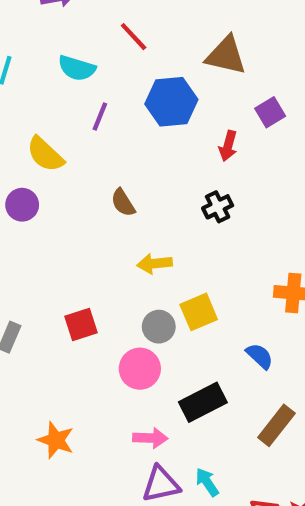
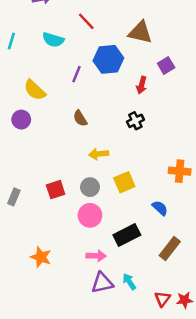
purple line: (100, 116) -> (76, 74), moved
gray circle: (159, 327) -> (90, 187), moved

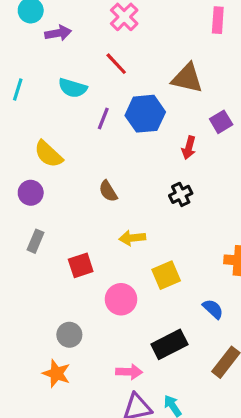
purple line: (76, 74) -> (103, 119), moved
gray circle: (90, 187) -> (69, 335), moved
red square: (56, 190) -> (81, 265), moved
gray rectangle: (14, 197) -> (35, 241), moved
pink circle: (90, 215) -> (121, 299), moved

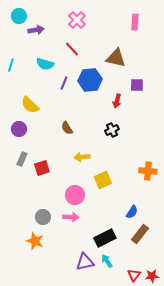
purple square: (221, 122) -> (137, 85), turned 32
red square: (81, 265) -> (42, 168), moved
blue semicircle: (213, 309) -> (132, 212), moved, turned 80
black rectangle: (169, 344) -> (105, 238), moved
pink arrow: (129, 372) -> (71, 217), moved

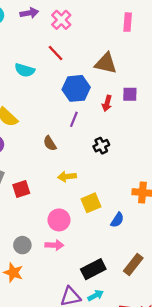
purple arrow: (36, 30) -> (29, 13), moved
purple line: (64, 83) -> (74, 119), moved
red arrow: (117, 101) -> (107, 103), moved
blue semicircle: (132, 212) -> (117, 220), moved
cyan arrow: (107, 261) -> (96, 295), turned 96

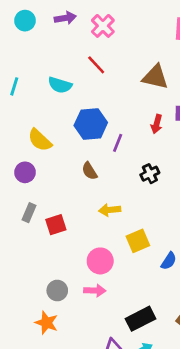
blue hexagon: (76, 88) -> (91, 124), moved

